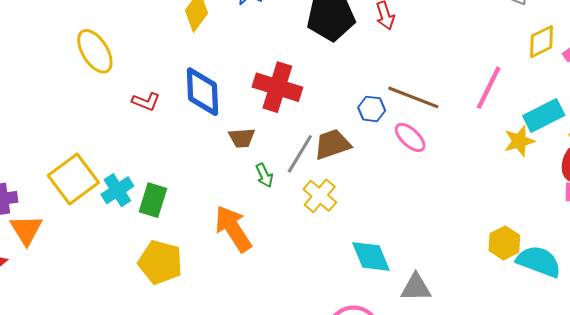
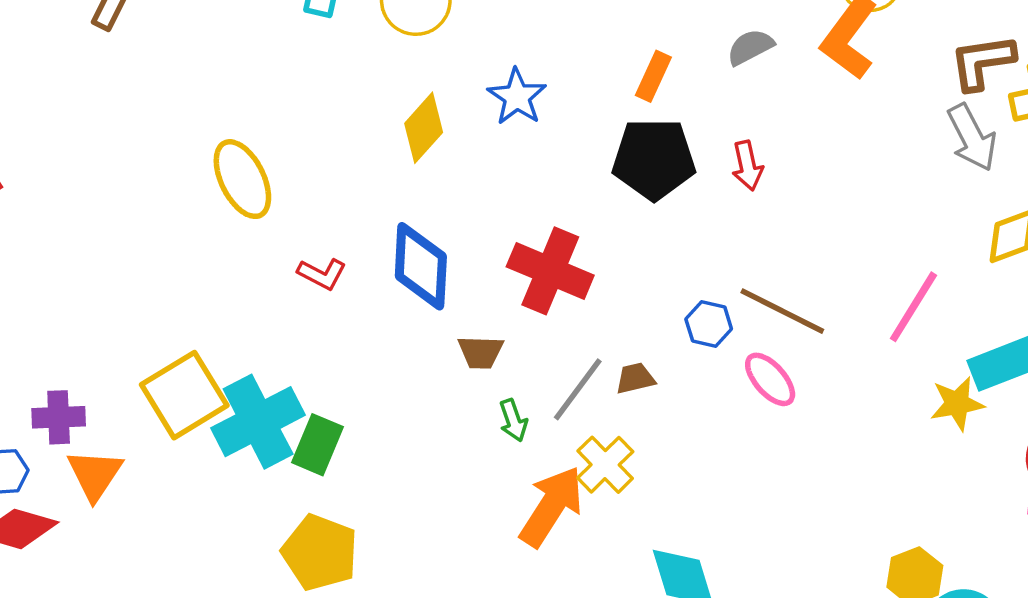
brown trapezoid: (332, 144) -> (635, 378), size x0.6
cyan cross: (117, 190) -> (258, 422), size x1.6
orange arrow: (233, 229) -> (551, 506), moved, turned 60

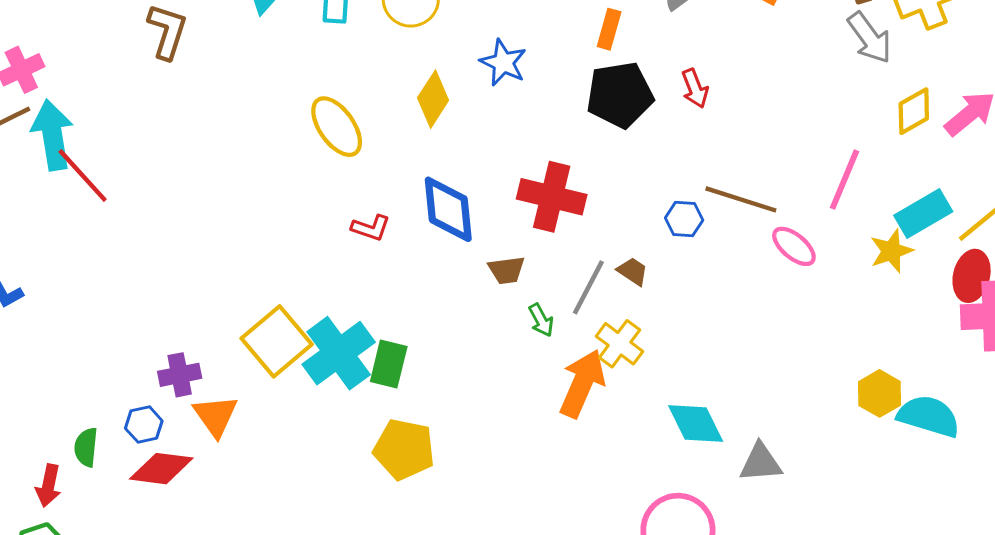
yellow ellipse: (242, 179) -> (337, 127), moved
brown trapezoid: (635, 378) -> (633, 271), turned 56
pink ellipse: (770, 379) -> (794, 246), moved

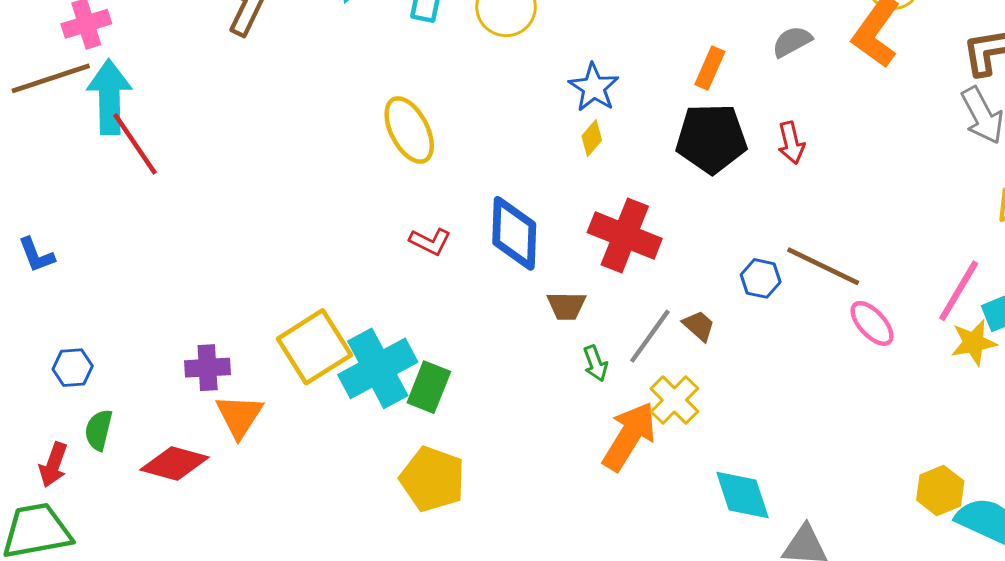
yellow diamond: (433, 99) -> (592, 138), moved, size x0.6
pink line: (845, 180) -> (959, 291), moved
blue hexagon: (144, 425) -> (73, 368), moved

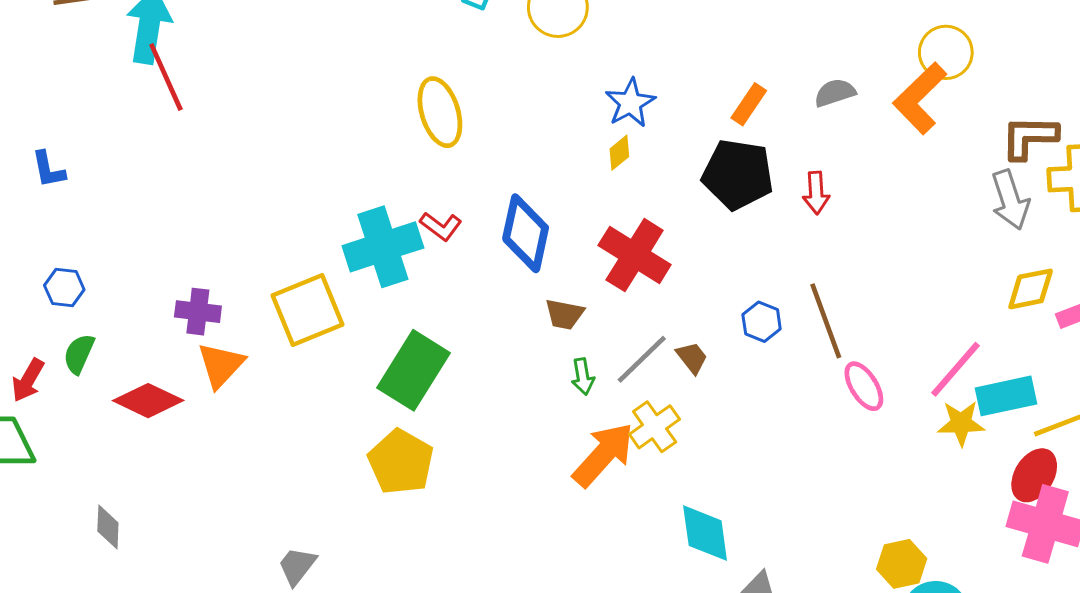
brown line: (823, 266) -> (826, 321), turned 34
cyan cross: (378, 368) -> (383, 247), moved
green rectangle: (429, 387) -> (414, 370), size x1.5

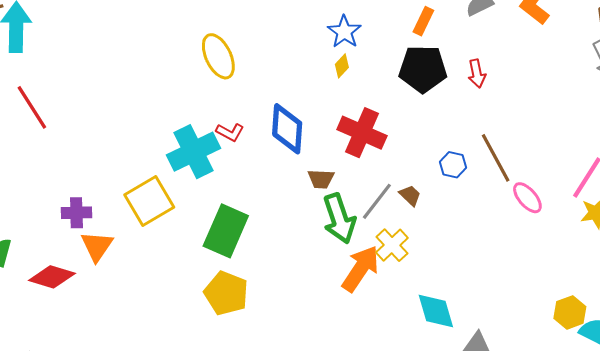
red line: (166, 77) -> (32, 107), moved
green arrow: (583, 377) -> (339, 219), size x2.0

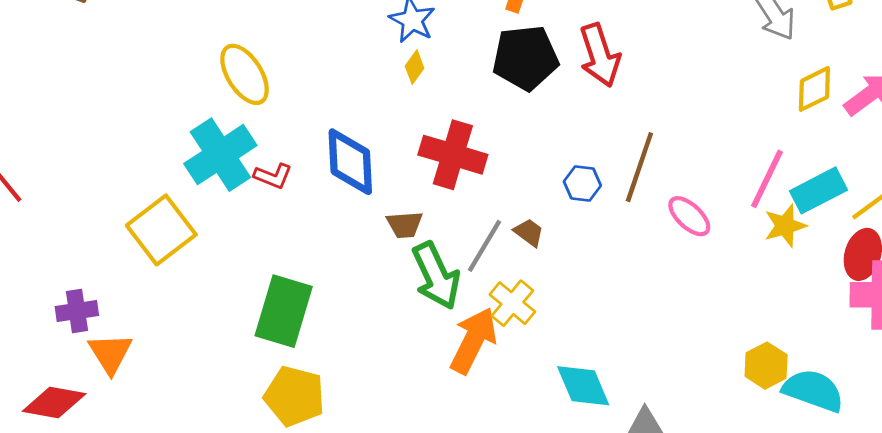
red arrow: (477, 74) -> (600, 55), size x1.6
cyan cross: (193, 152) -> (220, 155), moved
brown line: (496, 158) -> (639, 167), turned 54
yellow square: (149, 201) -> (161, 230), moved

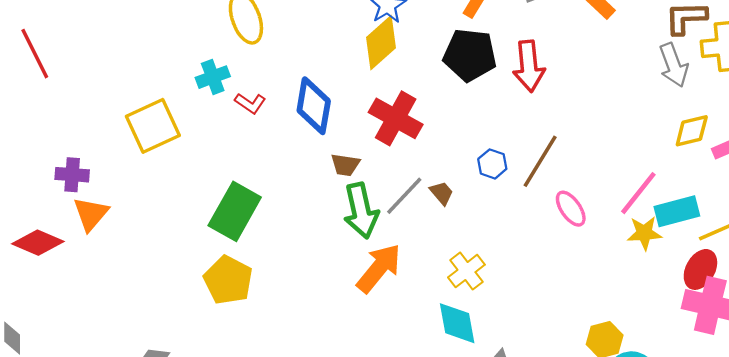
yellow diamond: (415, 67) -> (381, 43), size x2.0
cyan cross: (220, 155) -> (213, 77), size x0.6
yellow cross: (512, 303) -> (466, 271), moved

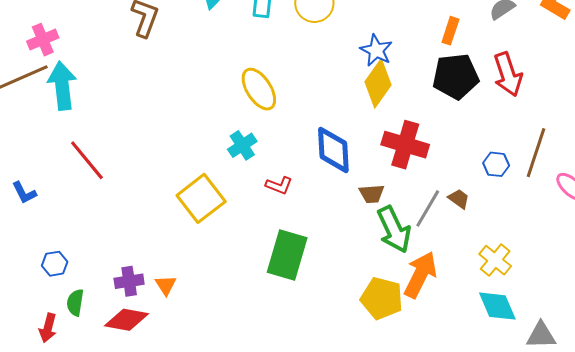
red L-shape: (250, 103) -> (279, 185), moved
purple cross: (72, 175) -> (129, 281), moved
orange triangle: (91, 214) -> (166, 285), size x0.7
yellow pentagon: (228, 280) -> (382, 298), moved

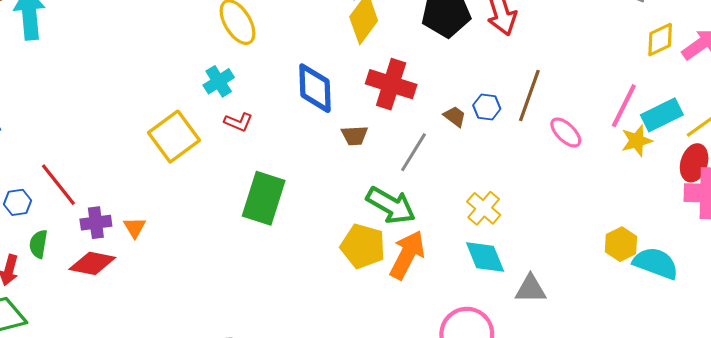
red line: (87, 160) -> (58, 185), moved
red L-shape: (279, 185) -> (238, 122), moved
brown trapezoid: (459, 199) -> (455, 116), moved
green arrow: (394, 229) -> (391, 205), moved, turned -36
orange arrow: (420, 275) -> (407, 255), moved

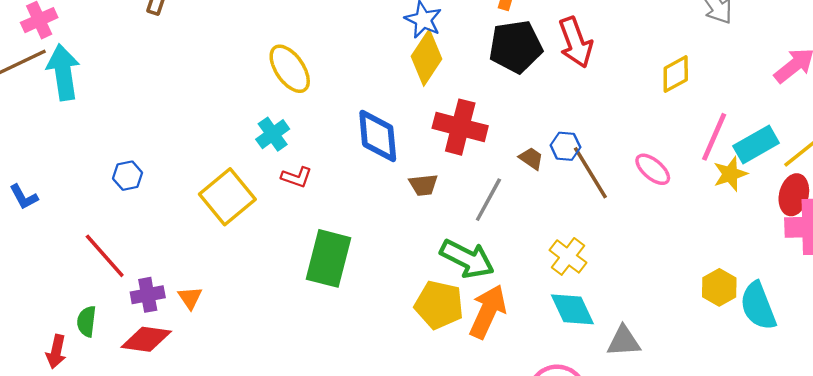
yellow diamond: (660, 40) -> (676, 74), moved
brown line: (529, 96) -> (590, 173), moved, turned -48
blue hexagon: (17, 202) -> (128, 176), moved
cyan semicircle: (656, 263) -> (758, 306), turned -129

